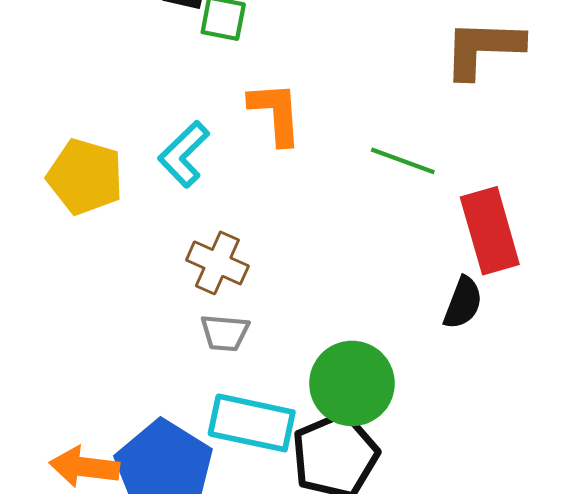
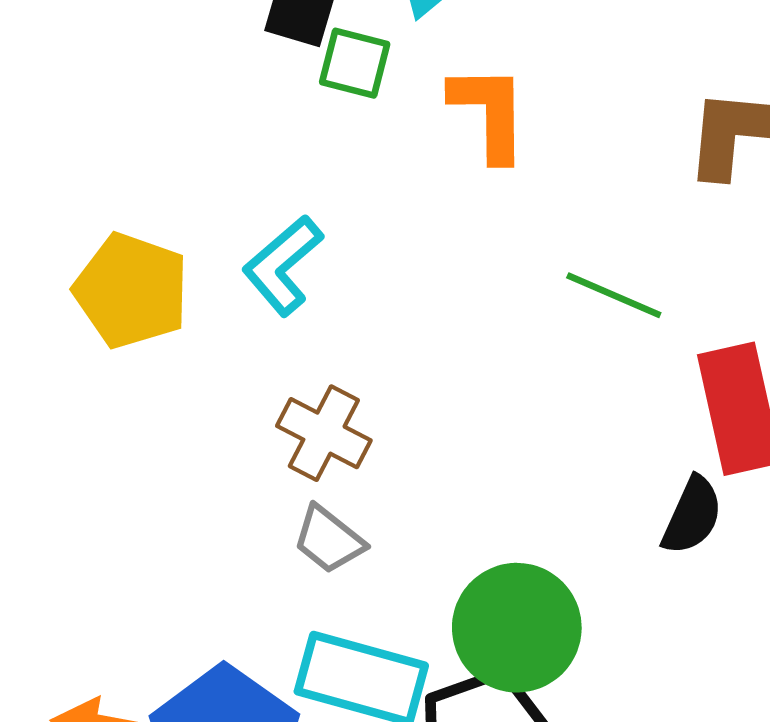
orange L-shape: (276, 113) -> (489, 112), moved
gray trapezoid: (225, 333) -> (329, 540), turned 30

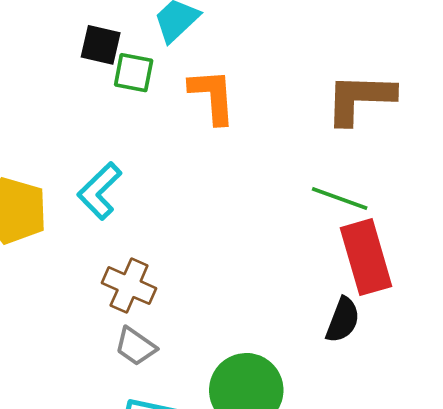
green line: (614, 295) -> (340, 198), moved

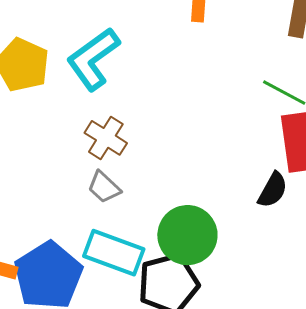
cyan L-shape: (100, 191) -> (93, 59), size x1.4

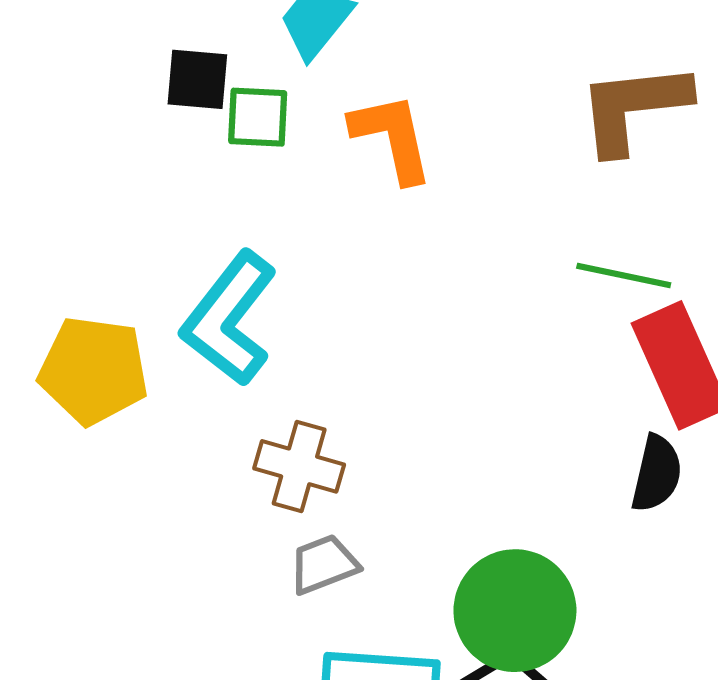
gray trapezoid: (104, 187) -> (324, 564), turned 132

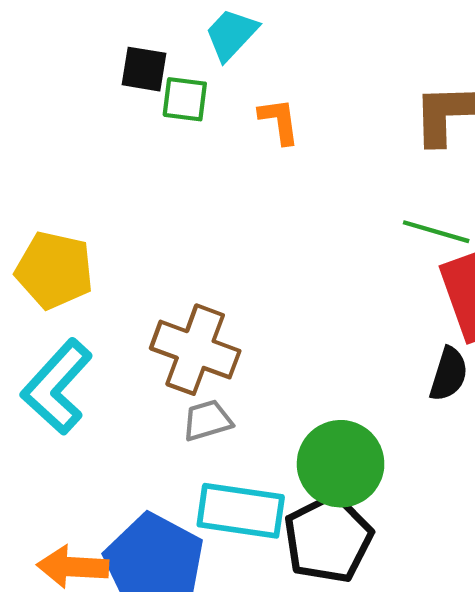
orange L-shape: (392, 137) -> (279, 121), size x0.7
cyan L-shape: (229, 319) -> (57, 387), moved
brown cross: (299, 466) -> (195, 350), size x1.4

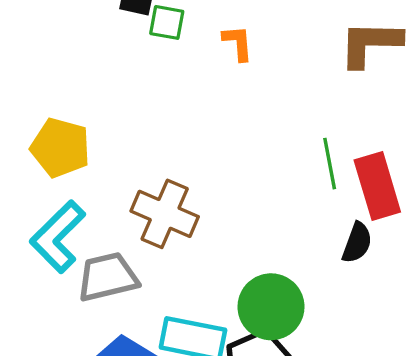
green line: (436, 232) -> (330, 164), moved, turned 60
gray trapezoid: (207, 420) -> (108, 277), moved, size x1.6

